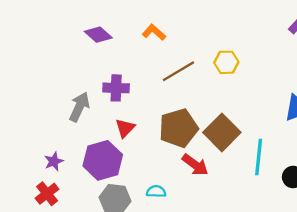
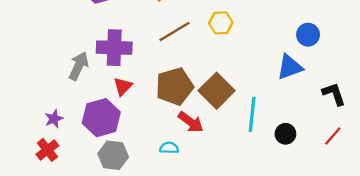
purple cross: (116, 88) -> (114, 48), size x1.4
cyan semicircle: (156, 191) -> (169, 148), moved

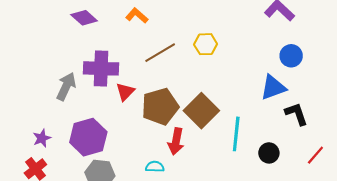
red triangle: (123, 86) -> (125, 92), moved
black L-shape: (334, 94) -> (296, 114), moved
red arrow: (191, 122) -> (176, 141), turned 65

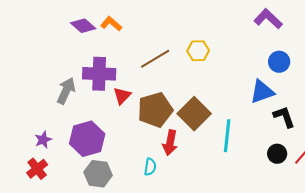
orange L-shape: (137, 16) -> (111, 24), moved
black circle: (269, 153) -> (277, 154), moved
cyan semicircle: (155, 167) -> (150, 167), turned 96

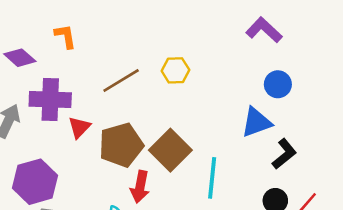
orange L-shape: (111, 24) -> (65, 36), turned 40
purple diamond: (83, 26) -> (20, 58), moved
black L-shape: (284, 117) -> (284, 154), turned 70

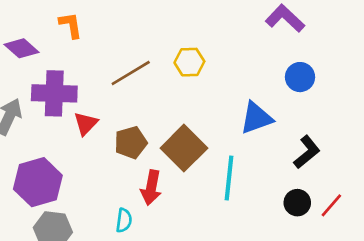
blue triangle: (256, 122) -> (256, 118), moved
brown pentagon: (121, 145) -> (131, 143), size x0.7

